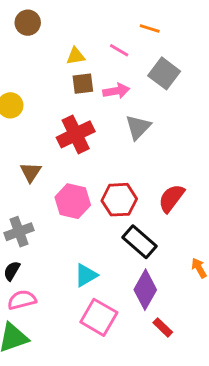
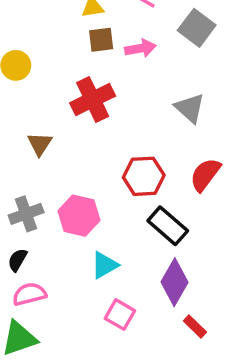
gray triangle: (138, 127) -> (190, 108), moved, turned -32
pink hexagon: (73, 201) -> (79, 216), moved
pink square: (99, 317) -> (120, 315), size x0.7

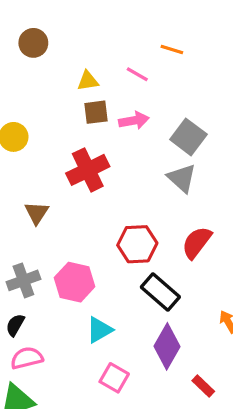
gray square: (197, 28) -> (188, 137), moved
red rectangle: (195, 326) -> (203, 386), moved

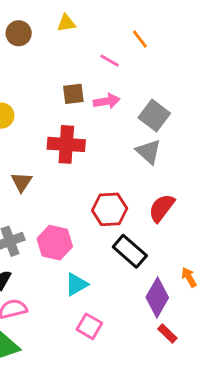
orange line: (172, 49) -> (140, 39), turned 36
yellow triangle: (88, 81) -> (66, 23), moved
red cross: (88, 170) -> (66, 144), turned 30
purple diamond: (167, 346) -> (157, 297), moved

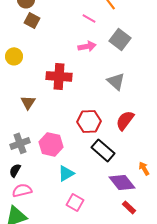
brown square: (73, 94) -> (32, 20), moved, turned 35
gray square: (154, 116) -> (120, 39), moved
purple diamond: (157, 297) -> (122, 182), turned -68

